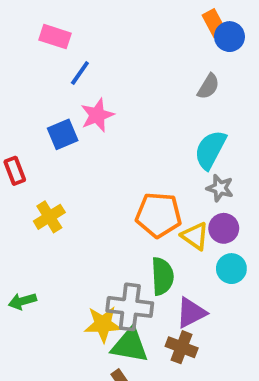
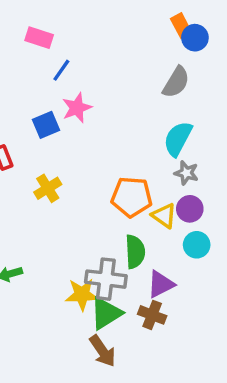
gray semicircle: (208, 86) -> (176, 82), size x1.4
yellow cross: (49, 217) -> (48, 188), moved
green triangle: (130, 345) -> (106, 313), turned -42

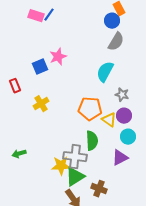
blue circle: (195, 38) -> (112, 21), moved
blue line: (61, 70) -> (49, 15), moved
cyan semicircle: (178, 139) -> (105, 72), moved
purple triangle: (161, 284) -> (120, 158), moved
brown cross: (152, 315) -> (99, 189), moved

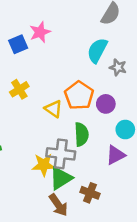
gray star: (122, 95) -> (118, 67), moved
orange pentagon: (90, 109) -> (79, 95), turned 30
purple circle: (124, 116) -> (106, 104), moved
yellow triangle: (109, 120) -> (53, 109), moved

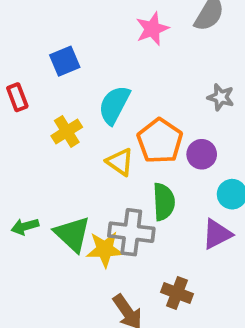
pink star: (40, 32) -> (152, 29), moved
cyan semicircle: (97, 50) -> (114, 105), moved
green triangle: (61, 178) -> (72, 234), moved, turned -45

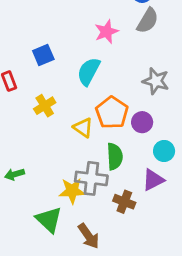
gray star: (221, 97) -> (156, 81), size x1.4
cyan semicircle: (114, 105) -> (89, 71), moved
green triangle: (72, 234) -> (49, 220), moved
brown cross: (177, 293) -> (124, 202), moved

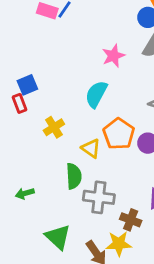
blue square: (43, 55) -> (27, 85), moved
green semicircle: (115, 156) -> (74, 176), moved
yellow star: (72, 191) -> (119, 244), moved

